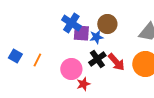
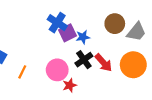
brown circle: (107, 24) -> (115, 24), moved
purple square: (81, 33) -> (67, 33), turned -30
orange line: (37, 60) -> (22, 72), moved

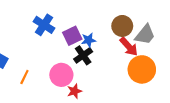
blue cross: (57, 23) -> (44, 25), moved
black cross: (84, 60) -> (83, 55), moved
red arrow: (103, 63) -> (129, 47), moved

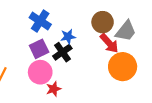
blue cross: (44, 25) -> (40, 21), moved
purple square: (72, 36) -> (39, 49), moved

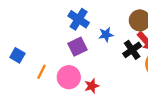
black cross: (62, 52) -> (132, 50), moved
pink circle: (40, 72) -> (69, 77), moved

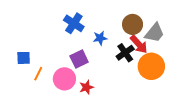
purple square: (78, 47) -> (79, 59), moved
blue square: (17, 55) -> (24, 58), moved, turned -32

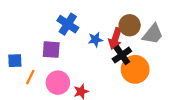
red arrow: (139, 44) -> (115, 38), moved, turned 60
purple square: (79, 59) -> (51, 50), moved, turned 30
orange circle: (151, 66) -> (135, 69), moved

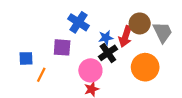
gray trapezoid: (153, 34) -> (163, 32), turned -65
black cross: (122, 55) -> (108, 53), moved
pink circle: (58, 83) -> (90, 70), moved

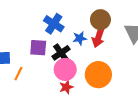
brown circle: (140, 23) -> (100, 20), moved
black cross: (108, 53) -> (61, 53), moved
orange circle: (145, 67) -> (98, 75), moved

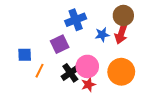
blue cross: (54, 24) -> (76, 20), turned 36
purple square: (38, 48) -> (60, 44), turned -30
black cross: (61, 53) -> (70, 73), moved

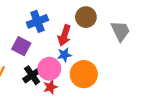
red arrow: (121, 34) -> (64, 35), moved
blue star: (102, 35) -> (64, 55), moved
purple square: (60, 44) -> (21, 46), turned -36

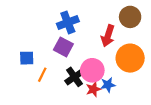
blue cross: (37, 21) -> (68, 22), moved
blue star: (64, 55) -> (108, 85), moved
orange circle: (84, 74) -> (130, 58), moved

